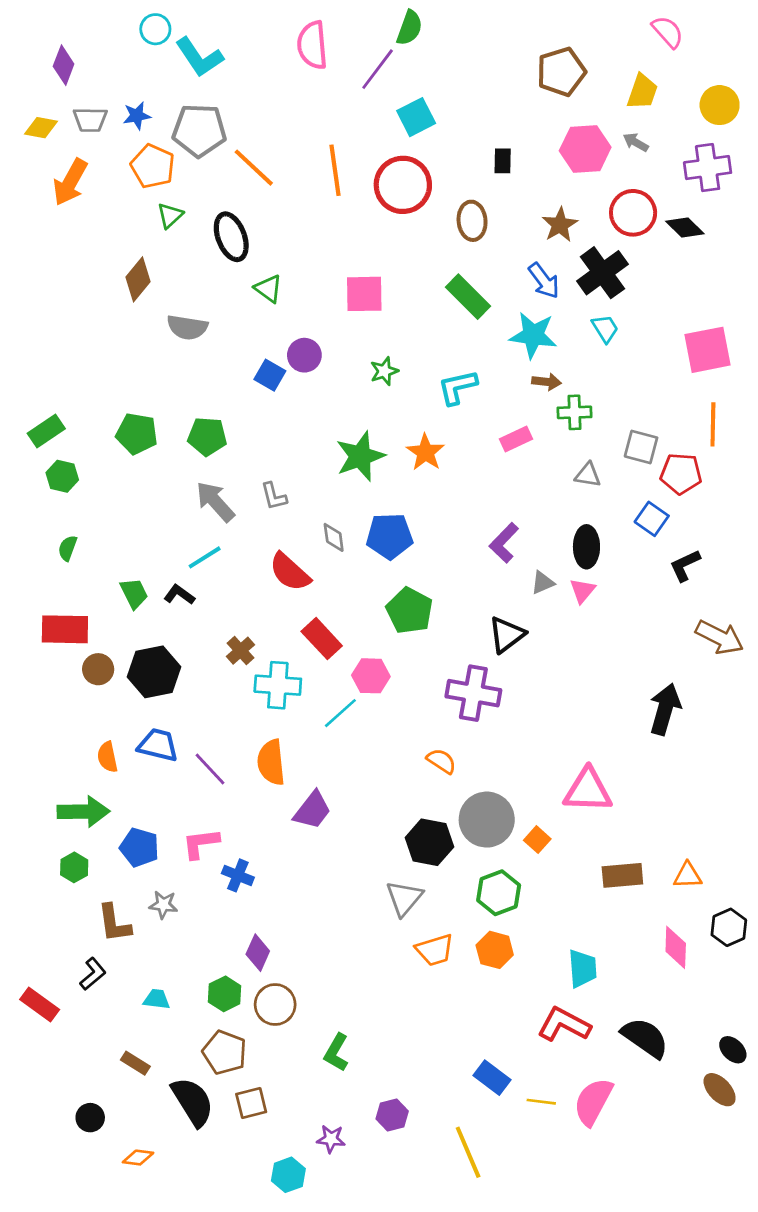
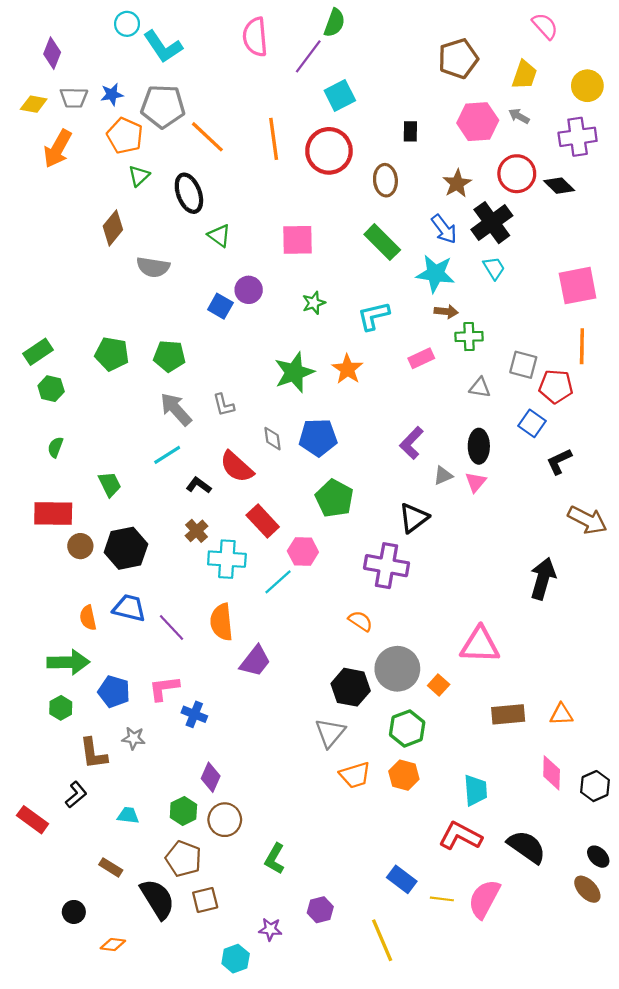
black L-shape: (179, 595) -> (199, 485), moved
black hexagon: (729, 927) -> (595, 786), moved

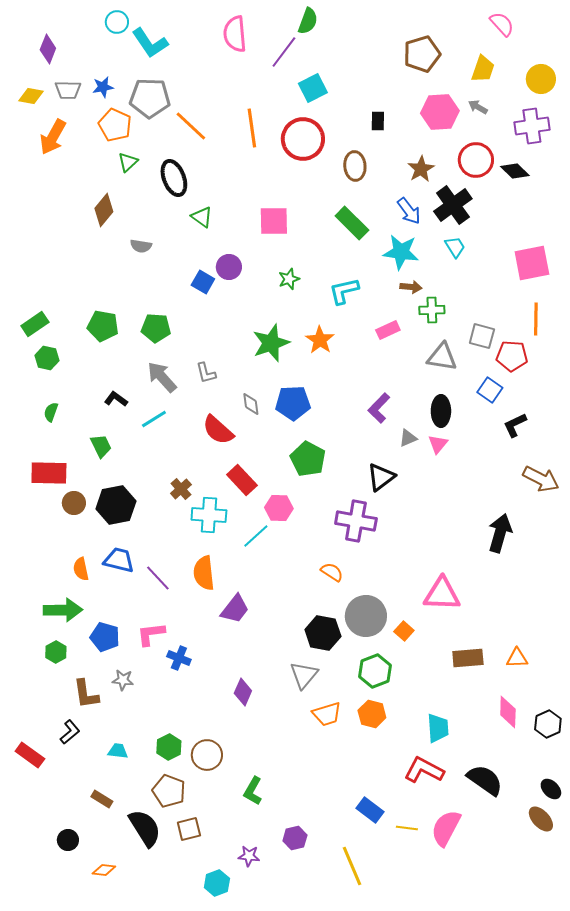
gray semicircle: (153, 267) -> (141, 246), size x0.7
gray triangle: (480, 388) -> (442, 357), size x1.5
black L-shape: (199, 485) -> (116, 399), moved
purple diamond: (211, 777) -> (243, 692), moved

